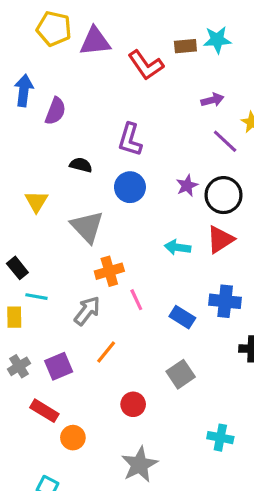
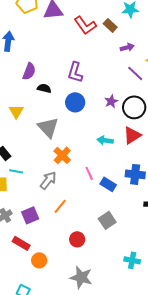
brown rectangle: (185, 46) -> (110, 25), moved, turned 48
purple semicircle: (55, 111) -> (29, 71), moved
orange cross: (109, 271) -> (62, 155), turned -30
pink line: (136, 300) -> (89, 173), moved
gray star: (139, 465) -> (81, 277), turned -30

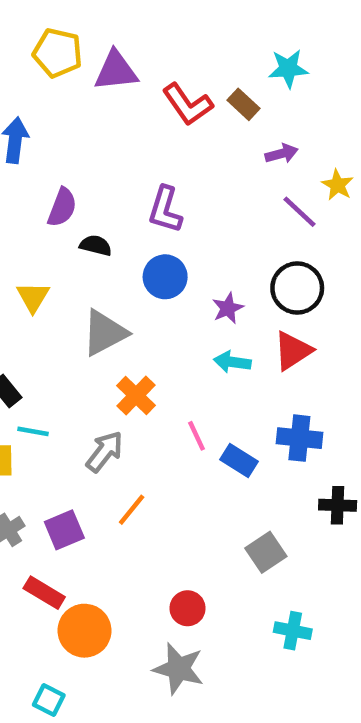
purple star: (111, 101) -> (228, 308), moved
gray triangle: (48, 127) -> (105, 333), turned 45
gray square: (107, 220) -> (266, 552), moved
red circle: (77, 239) -> (188, 608), moved
orange circle: (39, 260) -> (84, 631), size x1.5

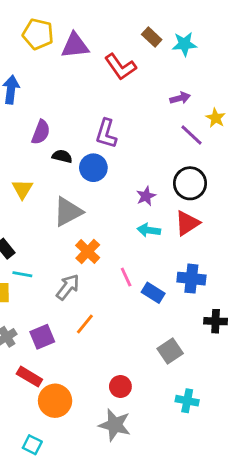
brown rectangle: (243, 104) -> (152, 37), moved
blue circle: (165, 277) -> (93, 168), moved

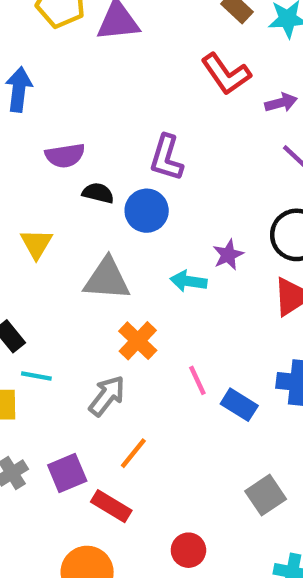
red L-shape: (120, 67) -> (226, 74), moved
purple semicircle: (41, 132) -> (65, 156), turned 60
gray triangle: (68, 212) -> (107, 279), turned 32
cyan arrow: (149, 230) -> (188, 281), moved
red rectangle: (29, 377) -> (111, 506), moved

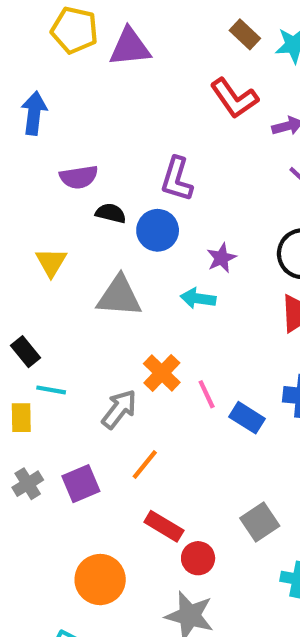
purple star: (228, 255) -> (221, 258), moved
orange cross: (138, 341) -> (162, 373), moved
gray square: (266, 495) -> (260, 522), moved
red rectangle: (111, 506) -> (164, 526), moved

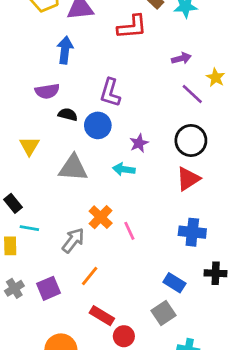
red L-shape: (234, 98) -> (132, 27), moved, turned -60
blue arrow: (34, 113) -> (65, 50), moved
blue rectangle: (247, 418) -> (174, 283), moved

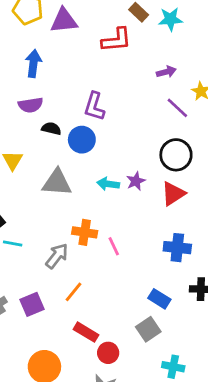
blue arrow: (65, 50) -> (33, 63), moved
purple star: (139, 143) -> (136, 181), moved
orange cross: (101, 217) -> (85, 232), turned -35

